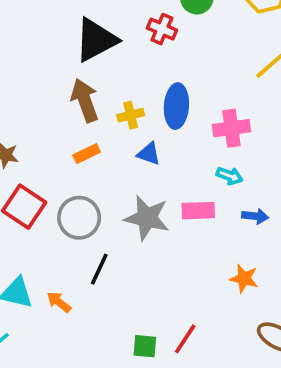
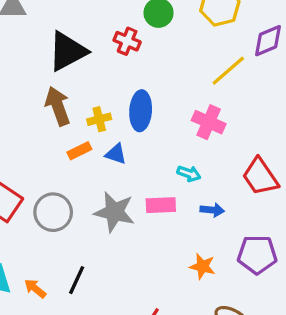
pink cross: (231, 128) -> (209, 122), moved, turned 32
orange rectangle: (87, 154) -> (79, 151), moved
black line: (99, 269) -> (77, 280), moved

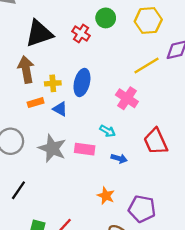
purple pentagon: (257, 255) -> (142, 209), moved

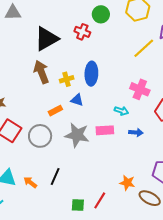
pink cross: (127, 98) -> (140, 89), moved
orange rectangle: (36, 103) -> (55, 111), moved
orange star: (106, 196) -> (127, 183), moved

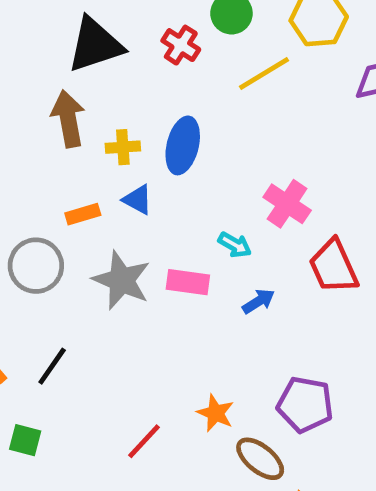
yellow line: (144, 48) -> (264, 74), moved
blue arrow: (136, 132) -> (258, 301), turned -48
green square: (78, 205) -> (25, 440), moved

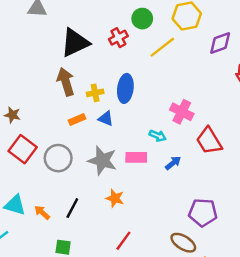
red cross: (181, 45) -> (118, 38), turned 36
orange rectangle: (83, 214) -> (77, 120), moved
orange star: (216, 413) -> (115, 198), moved

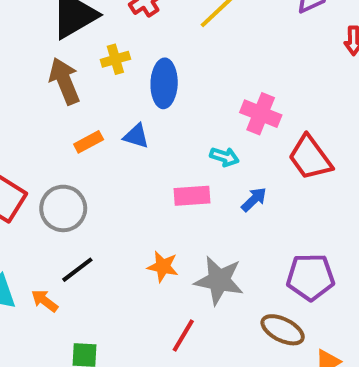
yellow cross: (95, 93) -> (115, 59), moved
gray star: (102, 160) -> (219, 280), moved
black line: (72, 208) -> (77, 270), moved, turned 30

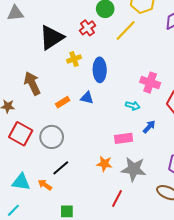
brown arrow: (64, 81) -> (32, 83), moved
pink rectangle: (192, 196) -> (124, 138), moved

